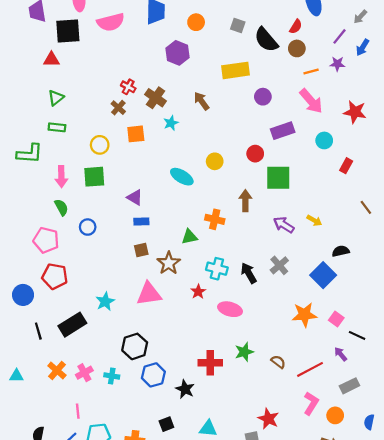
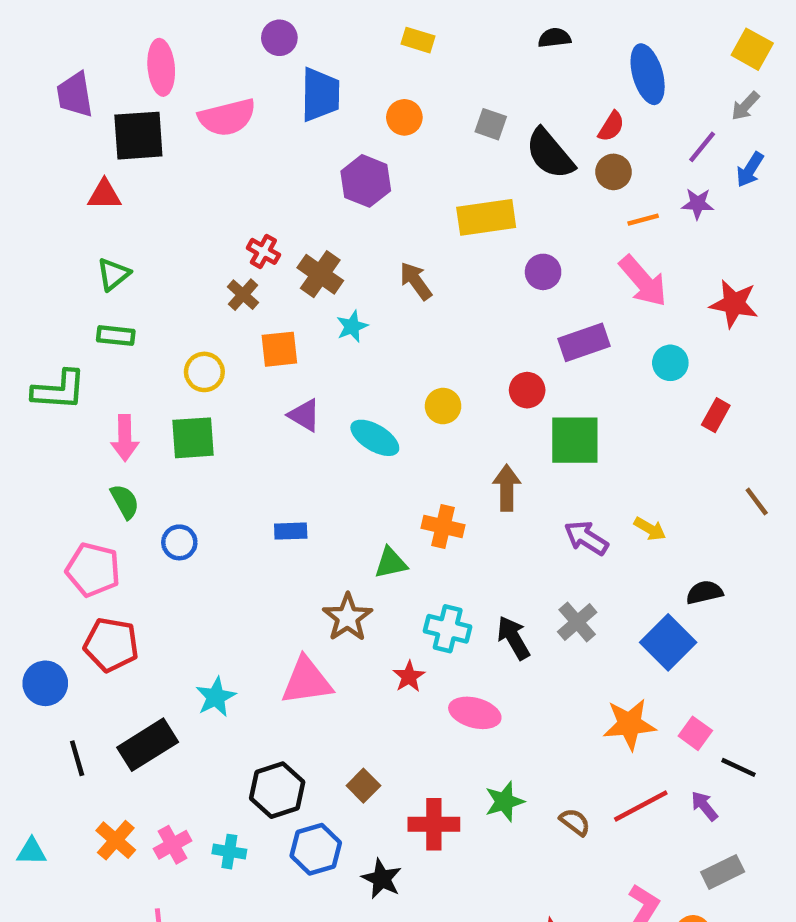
purple triangle: (135, 197) -> (304, 415), moved
brown square: (141, 250) -> (363, 786), moved, turned -32
red line: (310, 369) -> (641, 806), moved

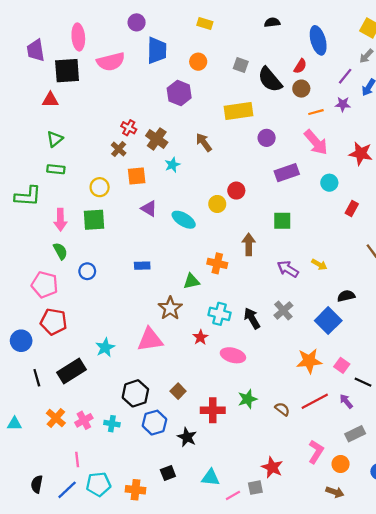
red circle: (527, 390) -> (236, 191), moved
green square: (575, 440) -> (282, 221), size x0.7

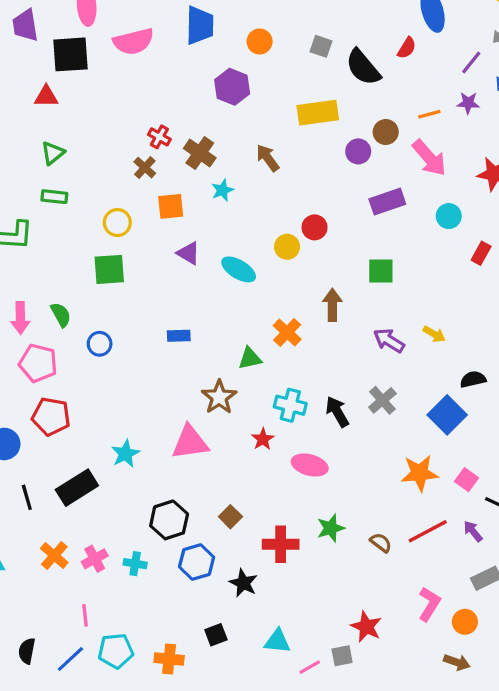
brown circle: (301, 89) -> (386, 132), moved
pink arrow: (60, 220) -> (20, 318), moved
orange cross: (217, 263) -> (287, 332), turned 30

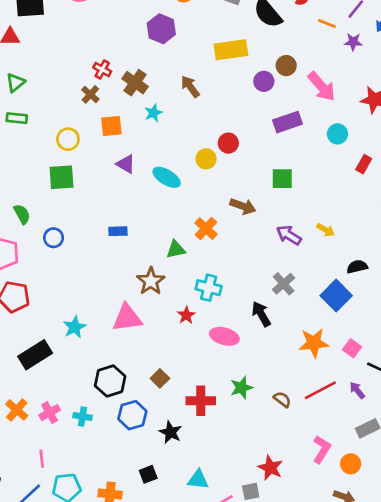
orange line: (429, 114) -> (327, 23), moved, turned 36
brown arrow: (332, 305) -> (243, 206), turned 110
black arrow: (337, 412) -> (261, 314), moved

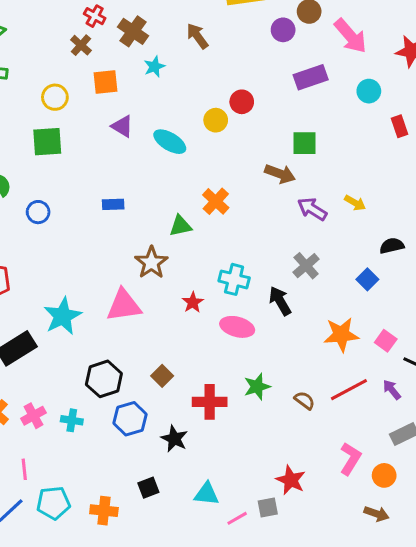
red rectangle: (364, 164) -> (399, 126), turned -48
brown arrow: (243, 206) -> (280, 174), moved
cyan cross: (209, 288) -> (234, 279), moved
blue square: (336, 296) -> (367, 279), size x0.6
cyan star: (75, 327) -> (63, 316), size x1.4

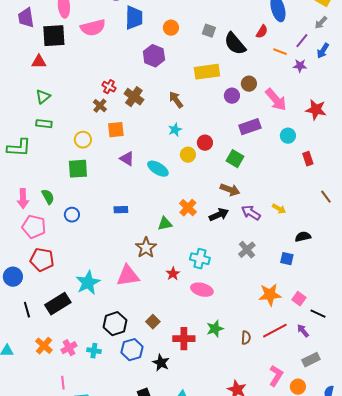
cyan star: (154, 67) -> (175, 130), moved
green square: (305, 143) -> (235, 159), moved, turned 30
blue square: (367, 279) -> (287, 259), turned -32
black arrow: (280, 301) -> (219, 215), moved, turned 96
brown semicircle: (305, 400) -> (246, 338), turned 56

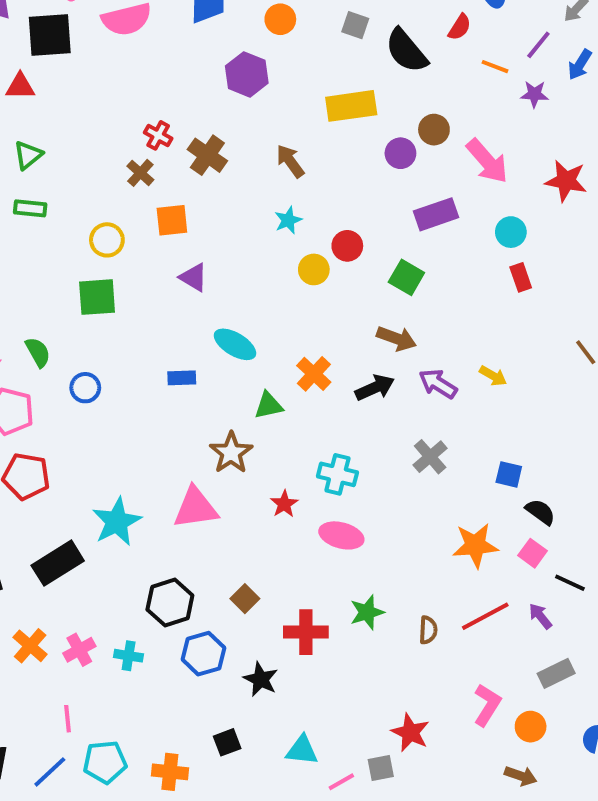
red rectangle: (308, 159) -> (521, 277), moved
cyan ellipse: (158, 169) -> (235, 344), moved
black semicircle: (303, 237) -> (540, 512), moved, turned 49

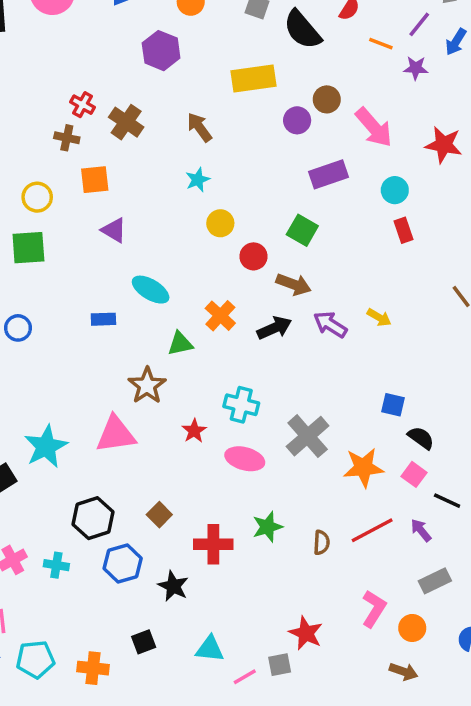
brown cross: (140, 173) -> (67, 138), turned -30
red circle: (347, 246) -> (253, 256), moved
gray cross: (430, 457) -> (308, 436), moved, size x1.4

